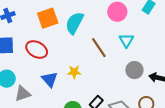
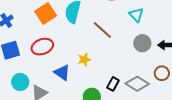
cyan triangle: (126, 40) -> (136, 15), moved
red ellipse: (37, 49) -> (42, 47), turned -35

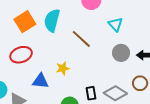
blue triangle: (62, 73) -> (40, 81), turned -30
black rectangle: (113, 84) -> (91, 93), turned -40

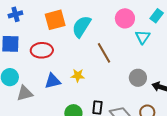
cyan triangle: (115, 24) -> (143, 37), moved
blue triangle: (40, 81) -> (53, 81), turned -36

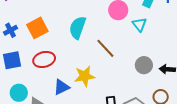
orange square: (55, 20) -> (37, 28), moved
yellow star: (78, 75) -> (85, 76), size x1.5

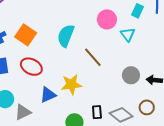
orange square: (37, 28) -> (26, 35), turned -30
red ellipse: (44, 60) -> (31, 67), turned 40

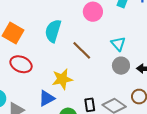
cyan triangle: (128, 34) -> (118, 44), moved
blue triangle: (48, 95) -> (47, 98), moved

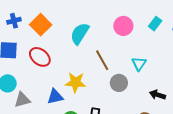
gray circle: (121, 66) -> (119, 83), moved

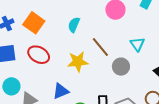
cyan semicircle: (80, 34) -> (74, 25), size x0.7
yellow star: (75, 82) -> (78, 62), moved

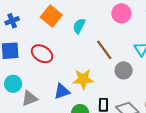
orange square: (34, 23) -> (51, 16), moved
yellow star: (78, 62) -> (83, 79), moved

